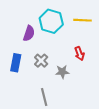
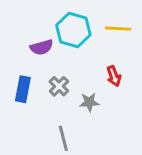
purple semicircle: (29, 33) -> (42, 47), turned 56

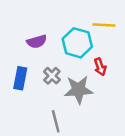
cyan hexagon: (73, 30) -> (77, 43), moved
gray star: (89, 102) -> (79, 90), size x1.6

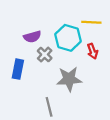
red arrow: (100, 67) -> (93, 51), moved
gray cross: (52, 76) -> (45, 55), moved

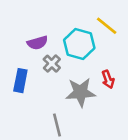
yellow line: (91, 22) -> (107, 26), turned 36
red arrow: (93, 51) -> (108, 79), moved

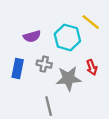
gray cross: (52, 64) -> (44, 64), moved, turned -32

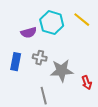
cyan hexagon: (67, 37) -> (52, 23), moved
red arrow: (92, 67) -> (87, 83), moved

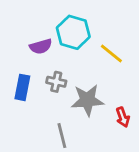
yellow line: (82, 20) -> (111, 54), moved

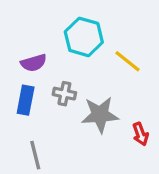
purple semicircle: (41, 46) -> (34, 63), moved
gray line: (62, 136) -> (35, 155), moved

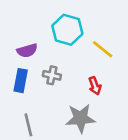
gray star: (100, 115) -> (80, 118), moved
red arrow: (140, 134) -> (95, 86), moved

